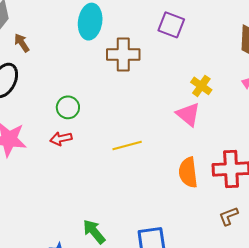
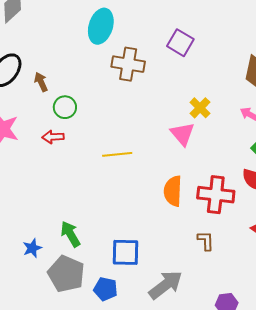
brown arrow: (22, 43) -> (41, 82), moved
brown L-shape: (229, 216) -> (206, 241), turned 100

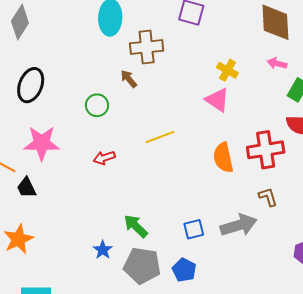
brown arrow: (41, 82) -> (129, 79), moved
red arrow: (53, 137) -> (104, 158), moved
blue square: (126, 252) -> (194, 229), size x0.7
gray arrow: (166, 285) -> (239, 225), moved, turned 36
blue pentagon: (106, 289) -> (184, 270), turned 30

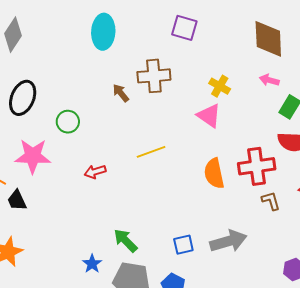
brown cross: (147, 47) -> (154, 76), moved
green circle: (97, 105) -> (68, 122), moved
brown L-shape: (268, 197) -> (271, 201), moved

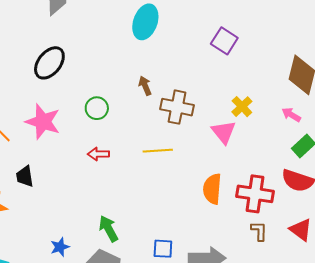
brown cross: (154, 76) -> (177, 107), moved
green circle: (68, 122) -> (97, 108), moved
black trapezoid: (17, 200) -> (25, 176), moved
blue star: (92, 264) -> (60, 247), moved

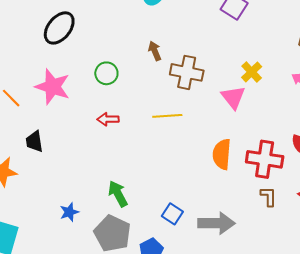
blue square: (163, 249) -> (172, 214), turned 30

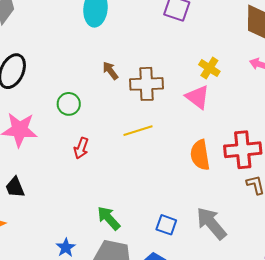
red arrow: (108, 119) -> (81, 148), turned -55
gray arrow: (216, 223) -> (211, 223), turned -117

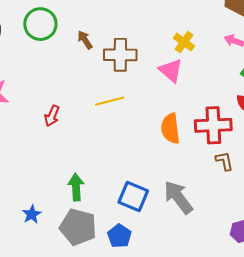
green circle: (69, 104) -> (40, 24), moved, size x1.4
green arrow: (109, 218) -> (76, 187), turned 36
blue square: (166, 225) -> (133, 197), size x1.4

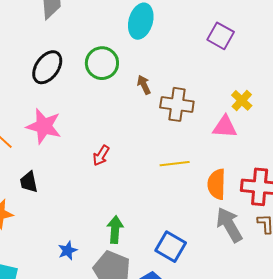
pink triangle: (171, 70) -> (225, 127), turned -44
yellow line: (110, 101) -> (175, 164), moved
gray arrow: (178, 197) -> (229, 225), moved

